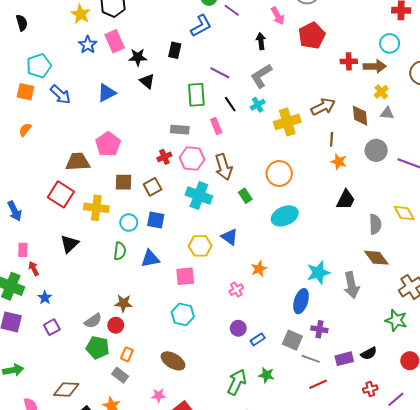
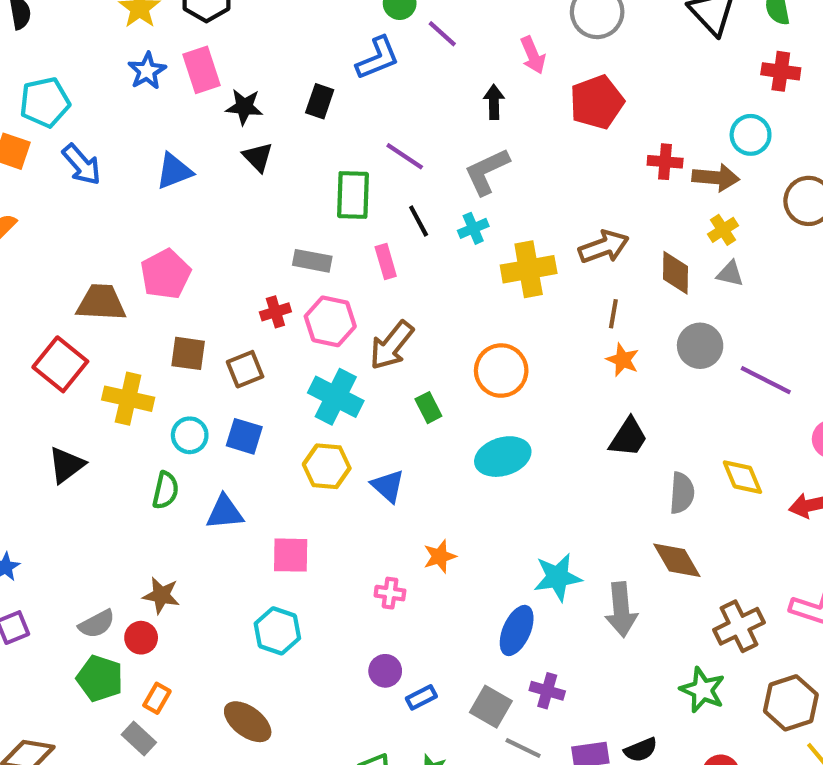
brown arrow: (224, 167) -> (392, 345), turned 50
yellow hexagon: (200, 246) -> (327, 466), moved
pink cross: (236, 290) -> (390, 593), turned 32

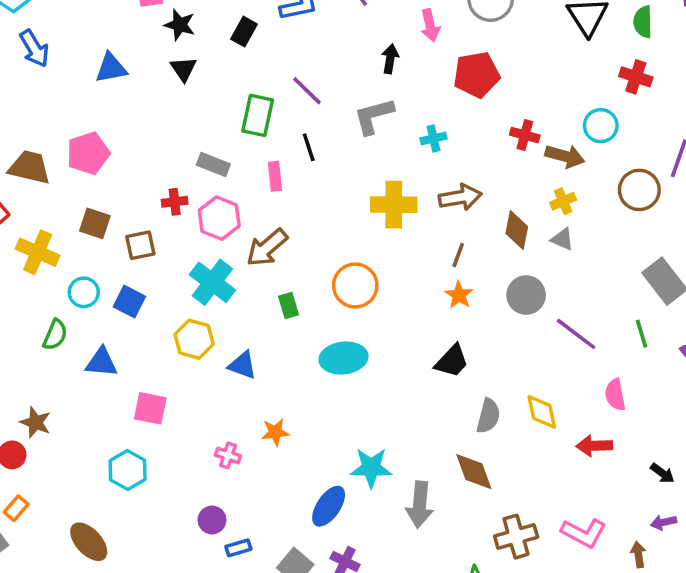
cyan cross: (473, 228) -> (434, 138), moved
blue triangle: (388, 486) -> (243, 365), turned -32

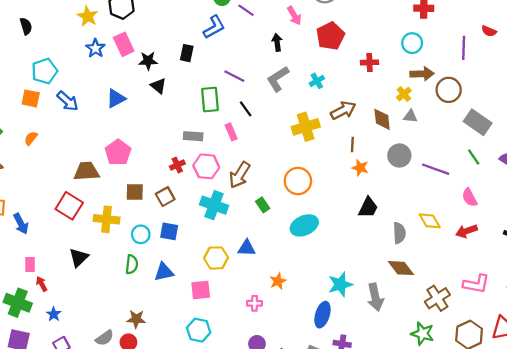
brown arrow: (565, 156) -> (422, 74), moved
brown circle: (639, 190) -> (449, 90), moved
yellow hexagon: (194, 339) -> (216, 258), moved

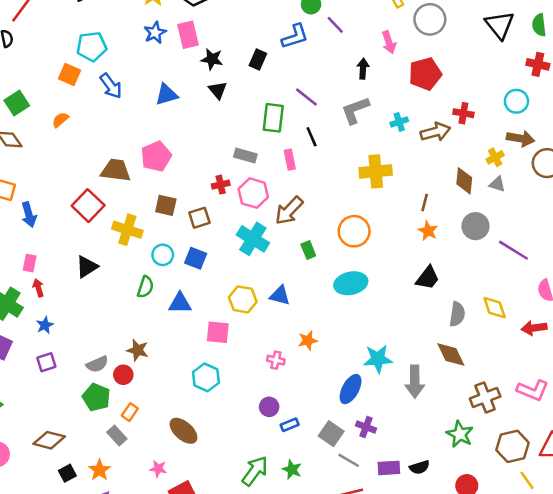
brown arrow: (343, 110) -> (436, 132), moved

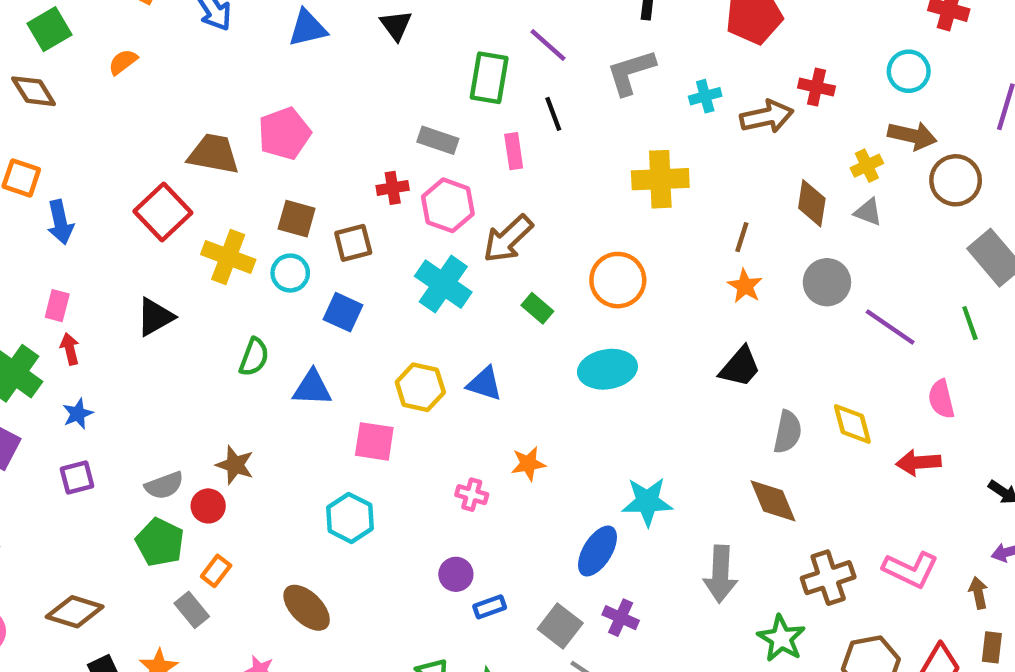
green rectangle: (308, 250) -> (537, 308), turned -30
cyan circle: (163, 255) -> (290, 273), moved
gray arrow: (415, 382) -> (720, 574), moved

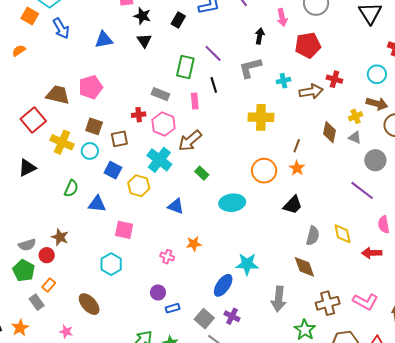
orange circle: (618, 280) -> (264, 171), moved
gray circle: (827, 282) -> (375, 160), moved
yellow hexagon: (420, 387) -> (139, 186), moved

